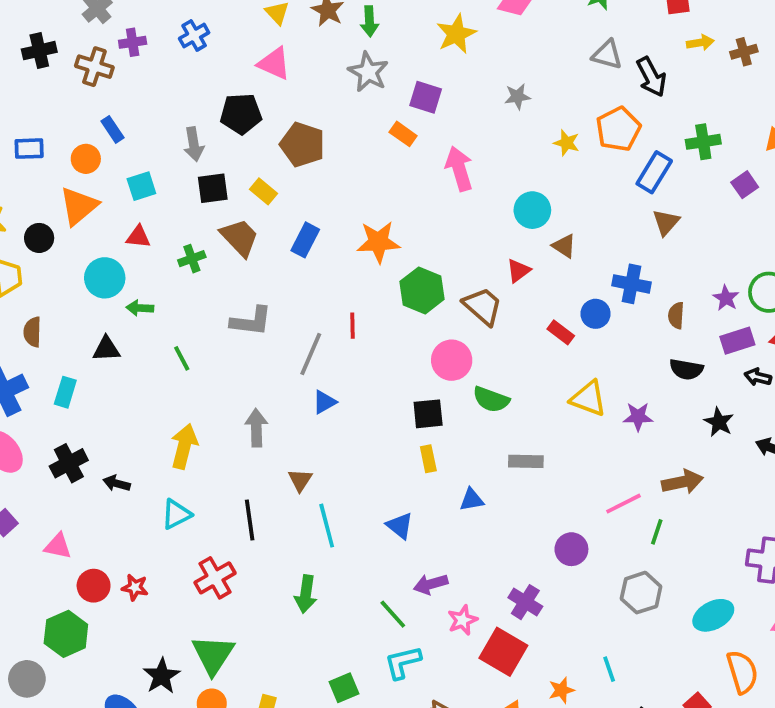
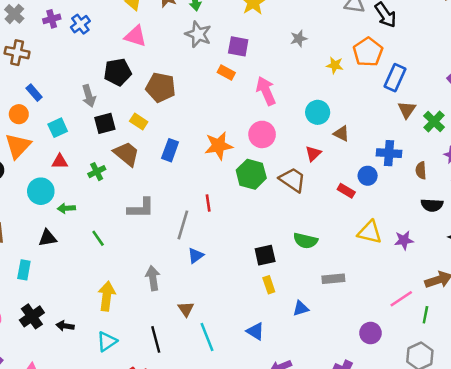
purple cross: (133, 42) -> (52, 19), moved
green cross: (703, 142) -> (434, 121), moved, turned -30
pink circle: (452, 360) -> (262, 134), moved

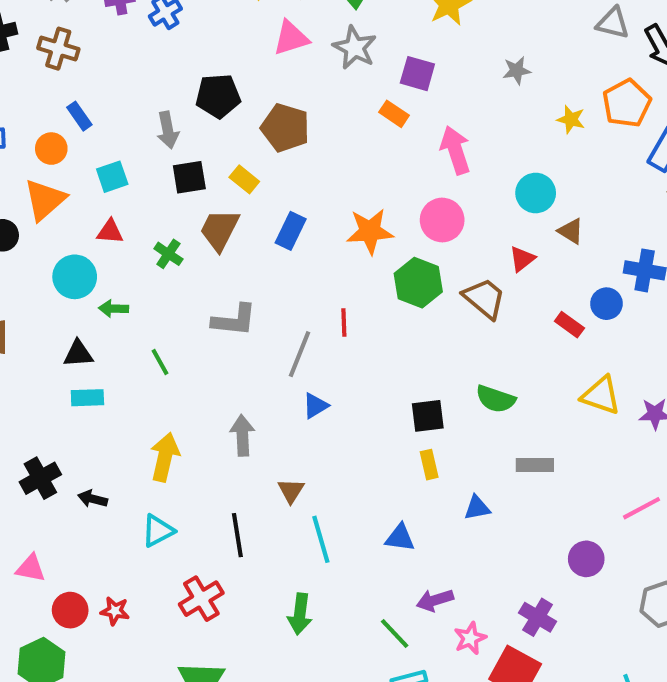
pink triangle: (135, 36) -> (291, 38), moved, turned -40
brown trapezoid: (127, 154) -> (220, 230), turned -108
green cross: (97, 172) -> (168, 254), turned -35
cyan rectangle: (24, 270) -> (87, 398), moved, turned 72
blue triangle: (255, 331) -> (400, 538), turned -30

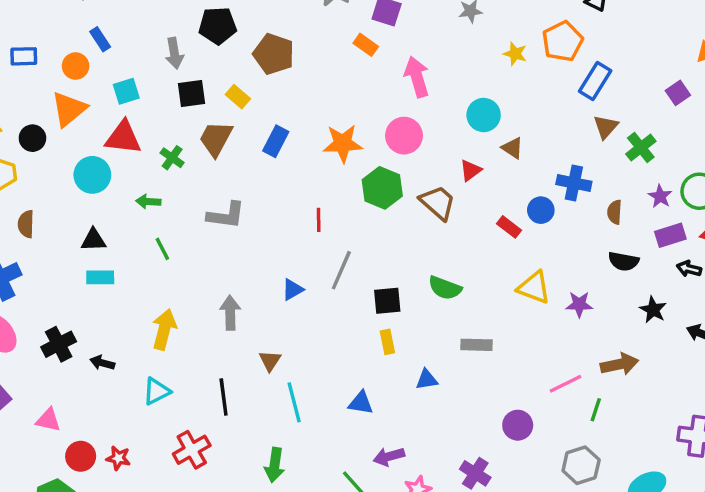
red triangle: (110, 232) -> (123, 138), size x1.6
green arrow: (113, 309) -> (148, 202), moved
gray line: (299, 354) -> (341, 270), moved

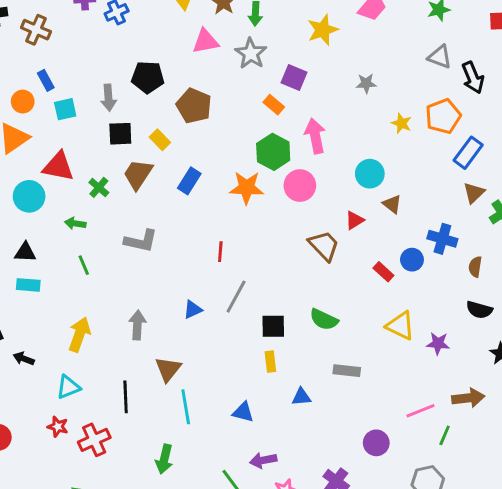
cyan square: (126, 91) -> (65, 109), moved
green hexagon: (382, 188) -> (273, 152), moved
brown triangle: (270, 361) -> (168, 369), size x1.4
red star: (118, 458) -> (58, 427), moved

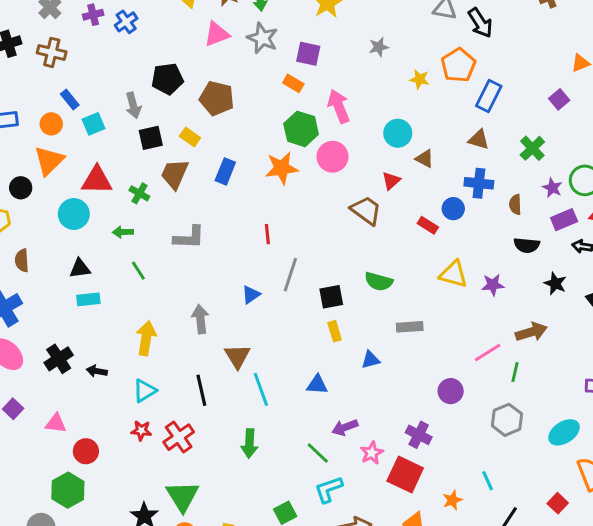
brown triangle: (474, 193) -> (479, 140), moved, turned -50

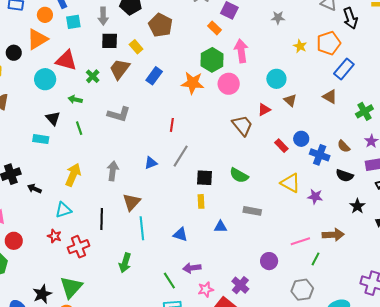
blue cross: (479, 183) -> (320, 155), moved
brown semicircle: (515, 205) -> (344, 146), turned -56
black triangle: (80, 269) -> (53, 118), moved, turned 42

